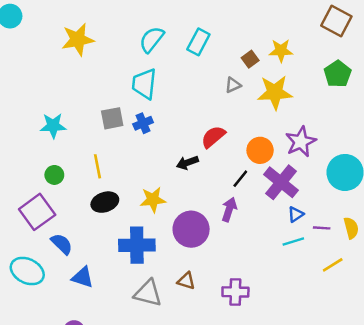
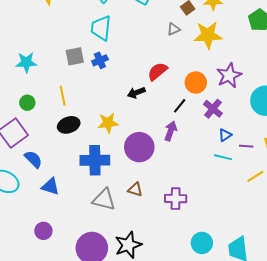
purple cross: (281, 182) -> (213, 109), size x0.7
cyan line: (293, 241) -> (223, 157), turned 30

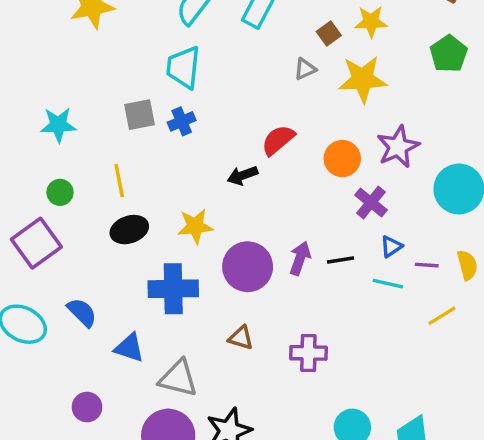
black line: (180, 106) -> (341, 260), moved, turned 42
purple arrow: (171, 131) -> (300, 258), moved
blue semicircle: (33, 159) -> (82, 312), moved
blue triangle: (50, 186) -> (129, 348), moved
gray triangle: (104, 200) -> (178, 378), moved

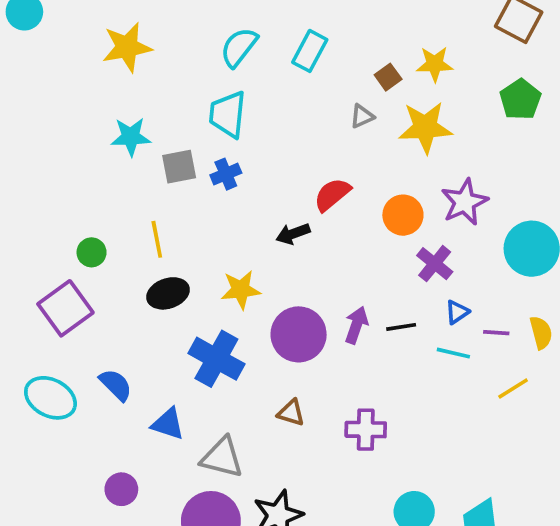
cyan star: (58, 125) -> (131, 137), moved
blue cross: (173, 289) -> (216, 359), turned 30

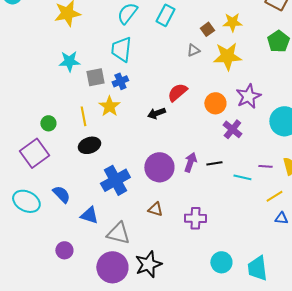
yellow star: (241, 290) -> (109, 106), moved, turned -30
blue triangle: (457, 312) -> (281, 218), moved, turned 40
blue cross: (216, 359) -> (115, 180), turned 32

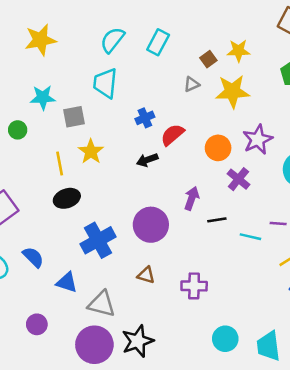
blue cross: (120, 81) -> (145, 118), moved
green circle: (48, 123) -> (18, 130), moved
purple arrow: (190, 162) -> (192, 198), moved

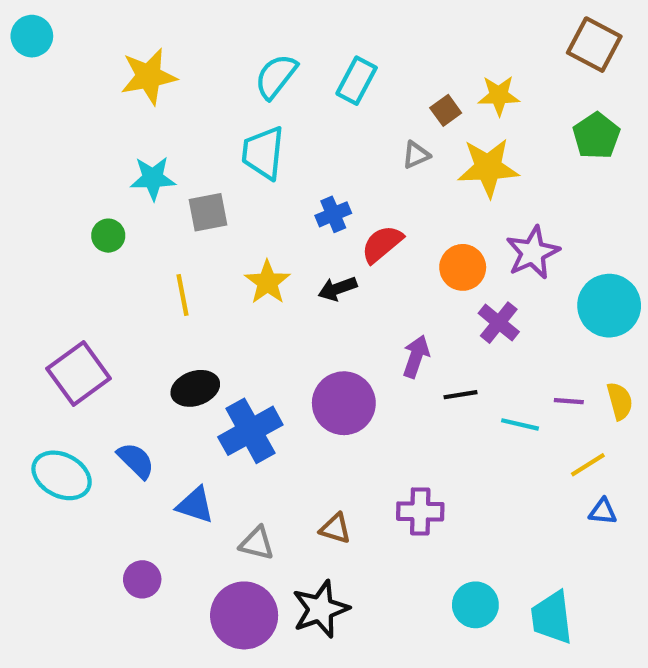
yellow star: (91, 152) -> (267, 282), moved
black ellipse: (67, 198) -> (195, 388), moved
brown triangle: (146, 275) -> (335, 528), moved
gray triangle: (102, 304) -> (257, 543), size x0.7

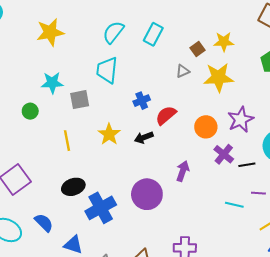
black line: (461, 395) -> (247, 165), moved

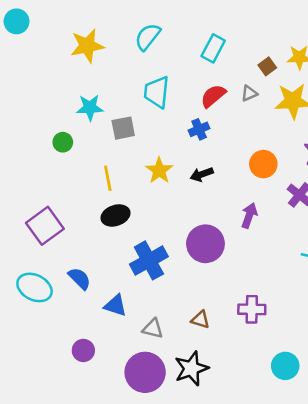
cyan semicircle: (113, 32) -> (148, 37), moved
red semicircle: (166, 115) -> (213, 96), moved
orange circle: (206, 127) -> (263, 164), moved
black ellipse: (73, 187) -> (115, 215), moved

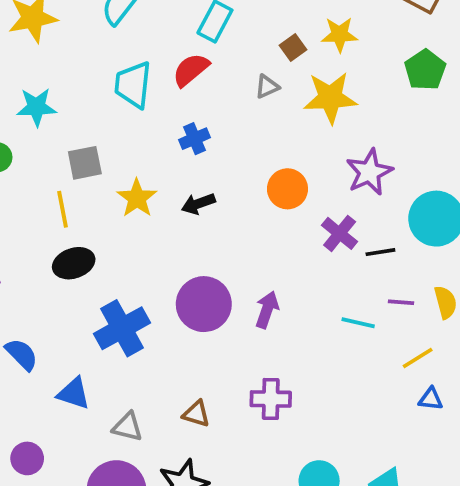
red semicircle: (213, 96) -> (191, 70), moved
gray square: (123, 128) -> (85, 163), moved
purple arrow: (249, 215) -> (267, 310), moved

